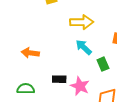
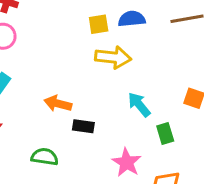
yellow arrow: (82, 22) -> (113, 57), moved
black rectangle: (59, 79) -> (83, 126), moved

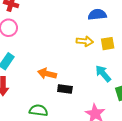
yellow square: (99, 24) -> (108, 44), moved
yellow arrow: (113, 57) -> (85, 41), size x0.7

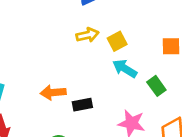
yellow square: (108, 44) -> (117, 41), moved

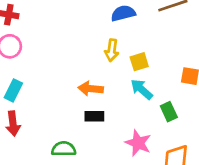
yellow arrow: (87, 35) -> (112, 50), turned 100
orange arrow: (53, 93) -> (91, 89), moved

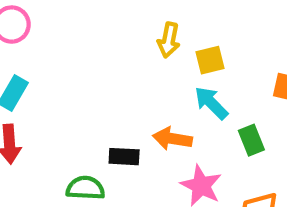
orange arrow: (91, 89) -> (172, 139), moved
black rectangle: (94, 116) -> (124, 157), moved

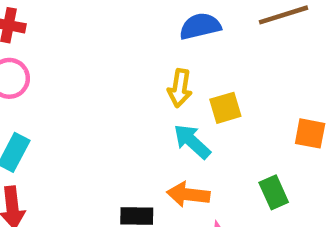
cyan arrow: (211, 103) -> (192, 141), moved

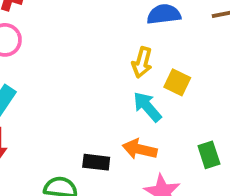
yellow square: (225, 108) -> (177, 82), turned 36

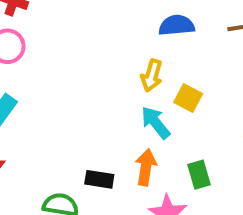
orange arrow: (140, 149) -> (146, 167), turned 84
green rectangle: (209, 155) -> (199, 175), moved

